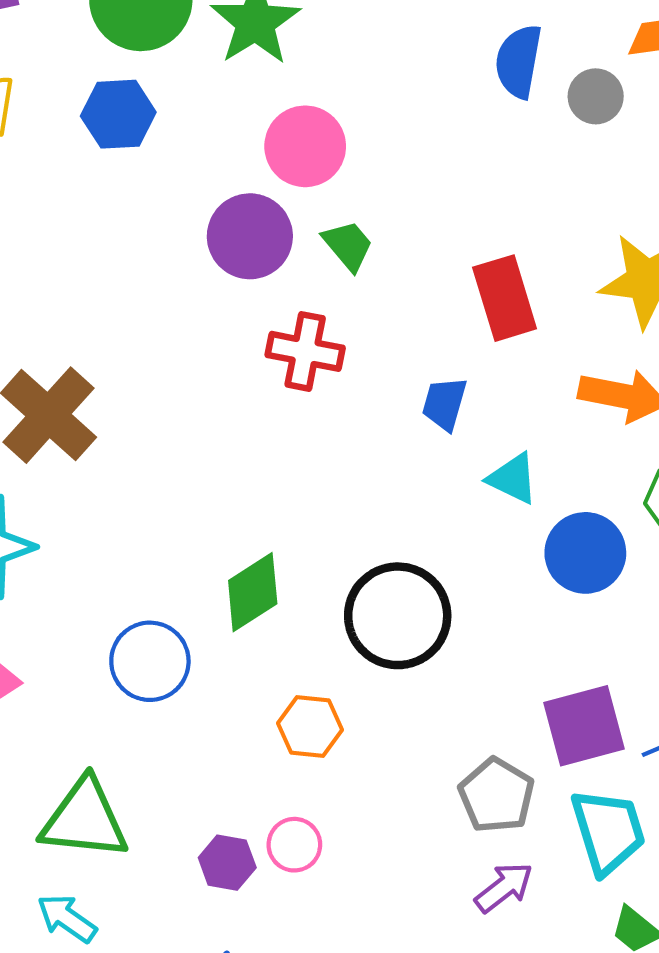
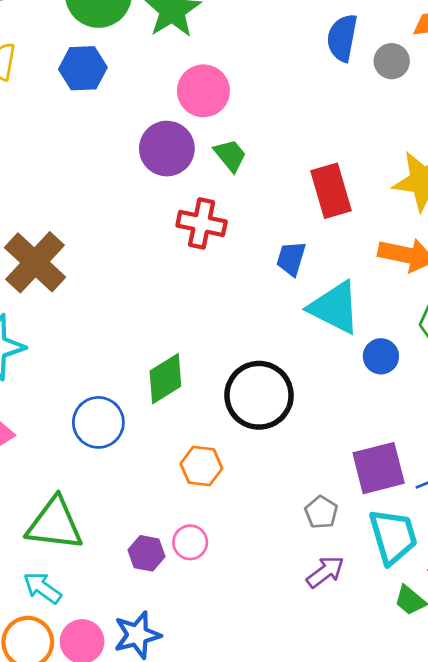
cyan triangle: (513, 479) -> (335, 308), size x1.6
blue circle: (585, 553) -> (381, 356), size x0.7
gray pentagon: (496, 795) -> (321, 512), size x0.7

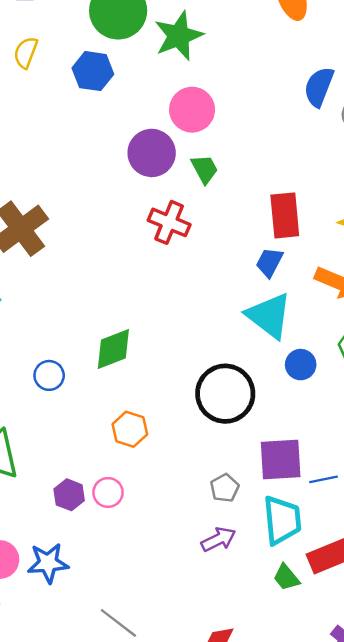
blue trapezoid: (291, 259) -> (269, 262), moved
black circle: (259, 395) -> (225, 394), moved
blue circle: (98, 422) -> (49, 375), size x0.7

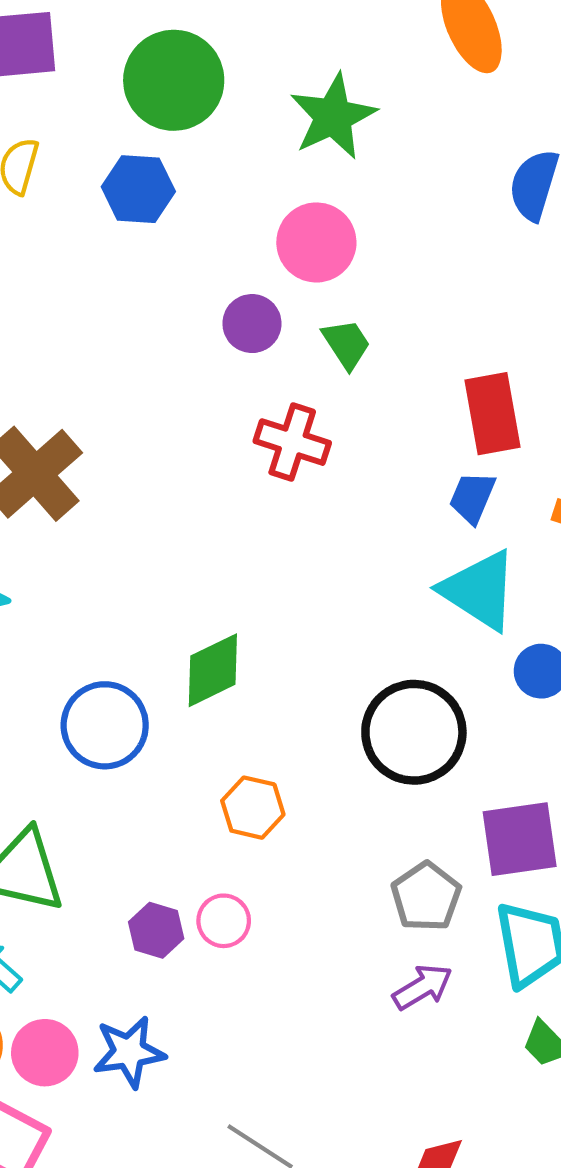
green star: (179, 36) -> (333, 116), moved
purple circle: (152, 153) -> (252, 324), size x0.7
blue circle: (49, 375) -> (105, 725), size x1.6
gray pentagon: (225, 488) -> (426, 897), size x1.4

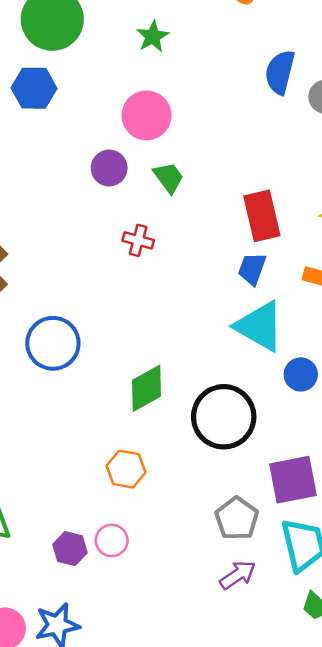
green star: (333, 116) -> (153, 36), size x0.6
red cross: (292, 442) -> (138, 240), size x0.7
green diamond: (213, 670) -> (146, 388), moved
blue circle: (105, 725) -> (53, 343), moved

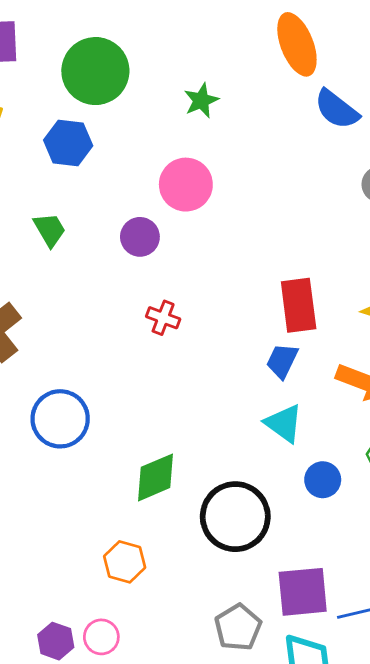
blue semicircle: (280, 72) -> (337, 109), moved, turned -72
green trapezoid: (169, 178) -> (50, 230), moved
cyan triangle: (260, 326) -> (284, 423), size x0.7

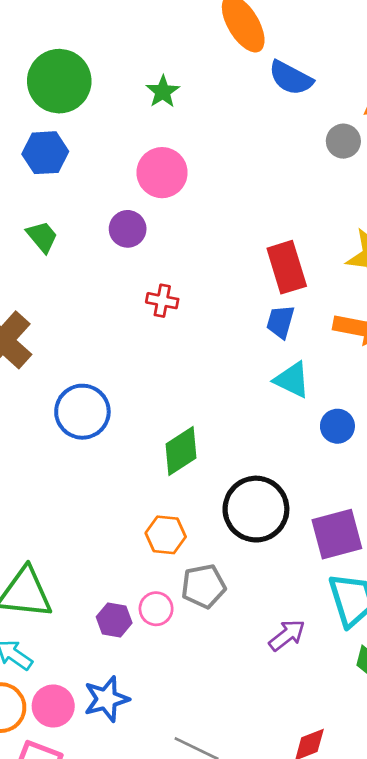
black circle: (235, 517) -> (256, 509), moved
gray pentagon: (238, 627) -> (204, 586), moved, turned 30

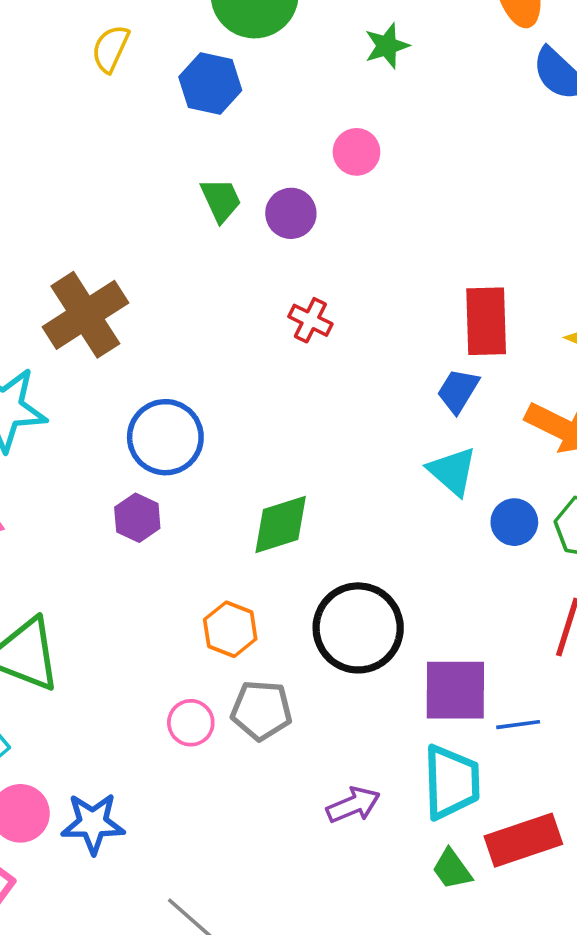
pink circle: (162, 173) -> (356, 152), size x0.7
green trapezoid: (42, 237) -> (221, 200), moved
blue circle: (337, 426) -> (514, 522), moved
purple hexagon: (114, 620) -> (137, 518), moved

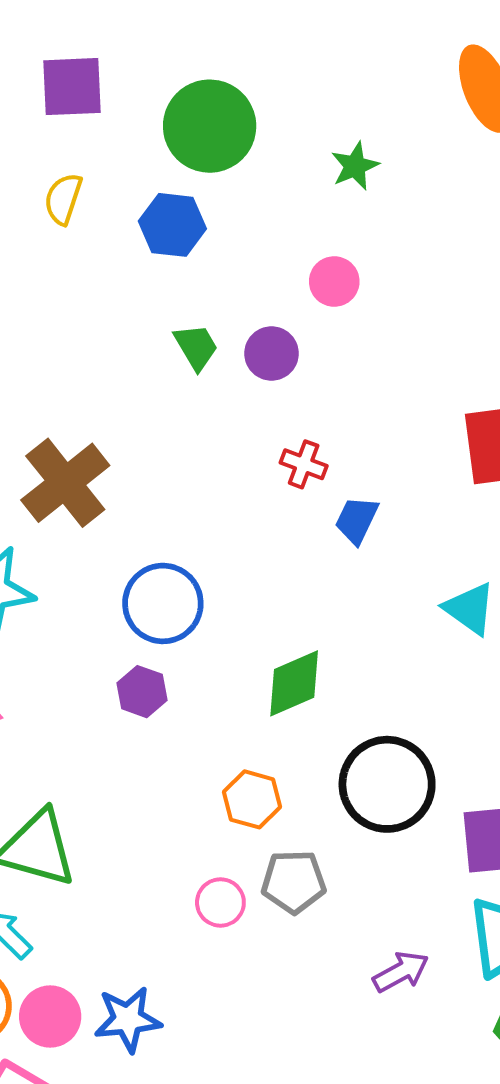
blue trapezoid: (458, 391) -> (357, 520), moved

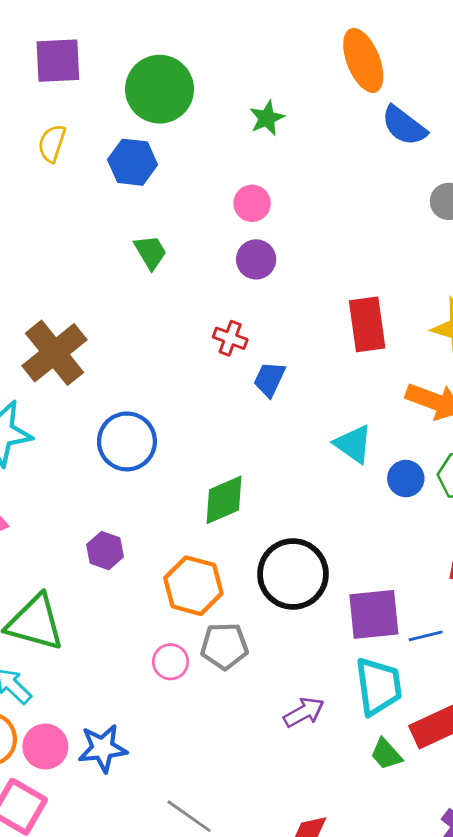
purple circle: (272, 353) -> (256, 259), moved
purple hexagon: (142, 692) -> (105, 551), moved
orange hexagon: (252, 799) -> (193, 586), size x1.4

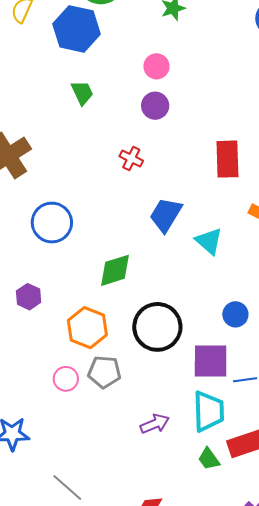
blue hexagon: (132, 162) -> (76, 29), size x1.4
blue trapezoid: (269, 379) -> (166, 215), moved, size x1.4
blue circle: (406, 479) -> (235, 314), moved

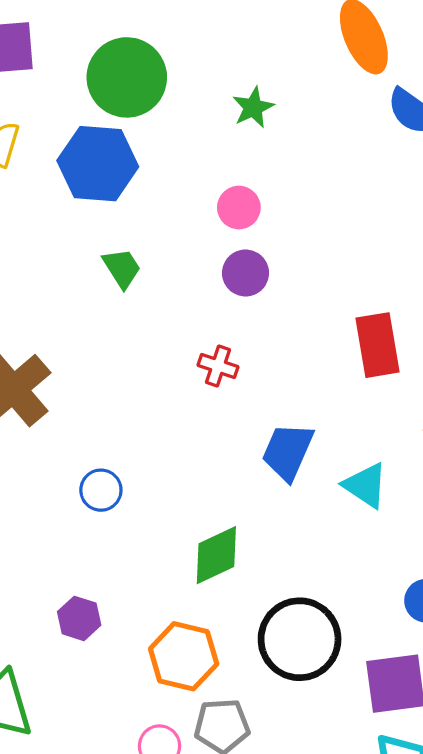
blue circle: (52, 223) -> (101, 490), size x0.6

